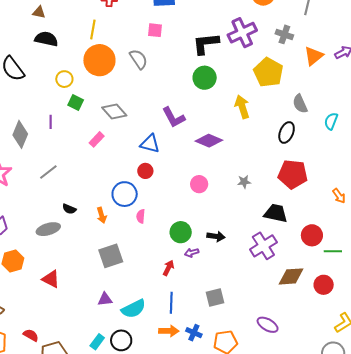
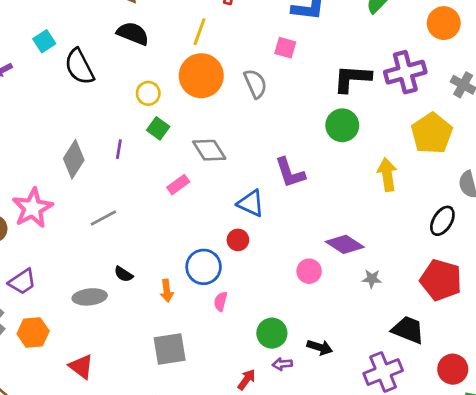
purple diamond: (209, 141) -> (345, 244), moved

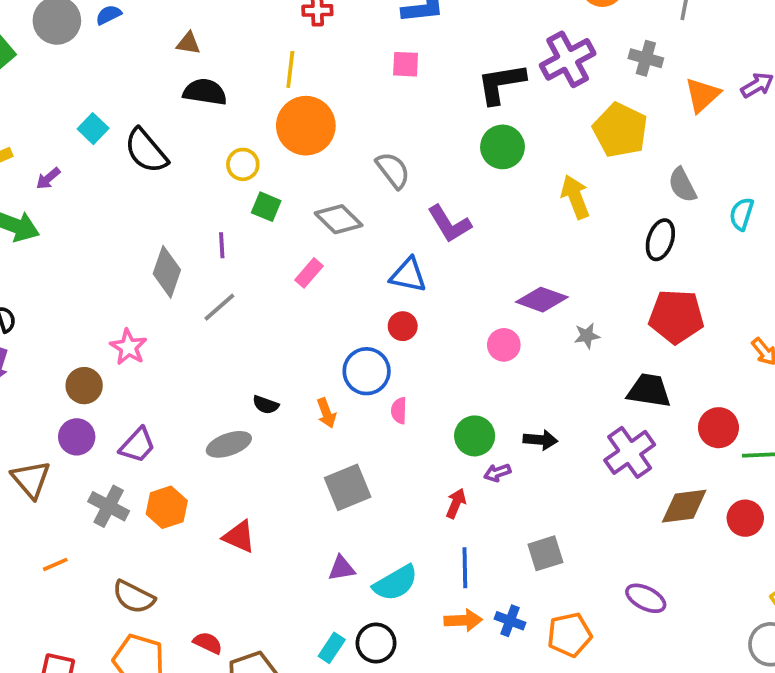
gray semicircle: (255, 84) -> (393, 170), moved
pink star: (33, 208) -> (128, 347), size x0.7
gray line: (103, 218) -> (219, 307), moved

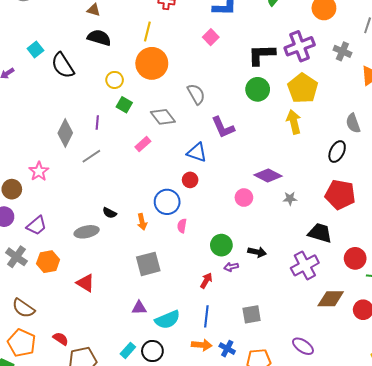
pink square: (406, 64) -> (211, 37), turned 35
yellow pentagon: (620, 130) -> (303, 88), moved

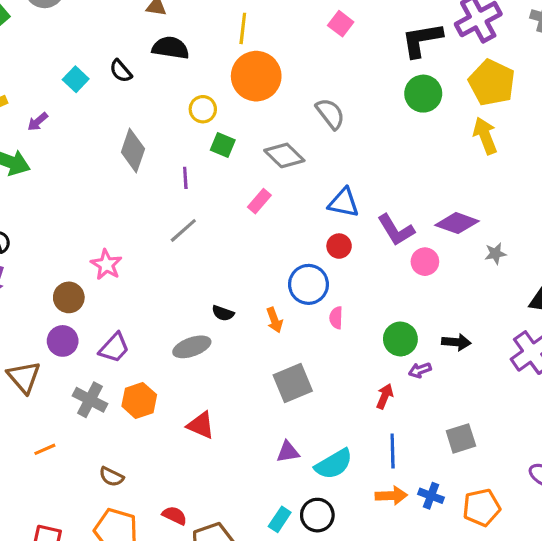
black semicircle: (63, 65) -> (121, 71), moved, size x0.6
purple L-shape: (223, 127) -> (396, 230), moved
gray diamond: (65, 133) -> (133, 150), moved
brown semicircle: (23, 308) -> (111, 477), size x0.7

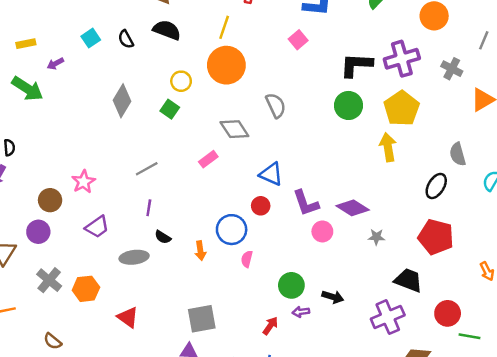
green square: (223, 145) -> (170, 109), moved
purple line: (185, 178) -> (149, 208), moved
purple trapezoid: (114, 348) -> (97, 227), moved
gray square: (293, 383) -> (202, 319), moved

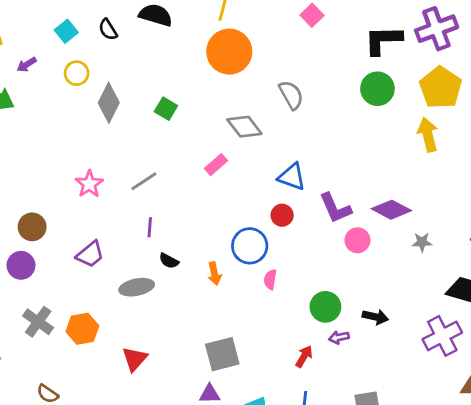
yellow circle: (181, 81) -> (77, 73), moved
pink star: (83, 182) -> (89, 184), moved
red triangle: (128, 317) -> (135, 359), turned 40

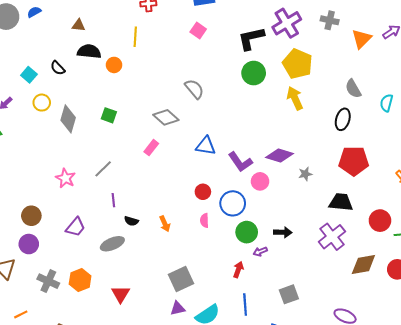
orange circle: (229, 52) -> (114, 65), moved, size x0.5
red circle: (282, 215) -> (203, 192), moved
blue circle: (250, 246) -> (233, 203), moved

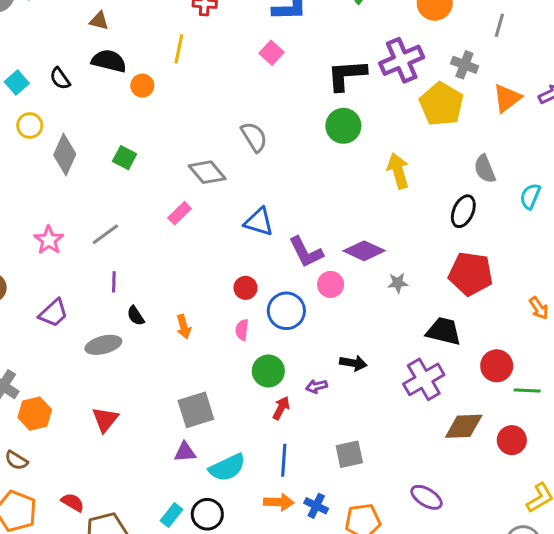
yellow pentagon: (298, 64) -> (441, 104), moved
black semicircle: (131, 221) -> (136, 316), turned 32
green circle: (247, 232) -> (268, 371), moved
orange hexagon: (80, 280) -> (35, 414), moved

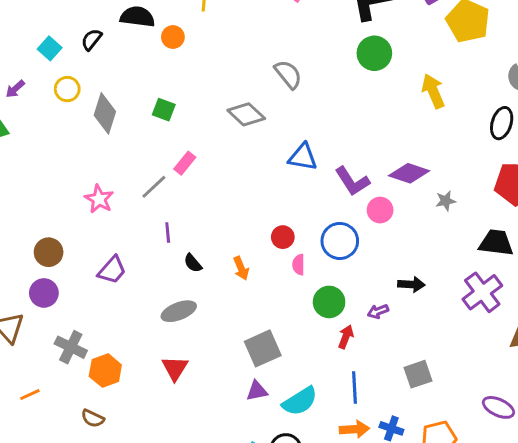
black semicircle: (60, 78) -> (91, 40), turned 80
pink rectangle: (180, 213) -> (185, 163), moved
red circle: (245, 288) -> (283, 237), moved
gray ellipse: (103, 345) -> (179, 311), moved

